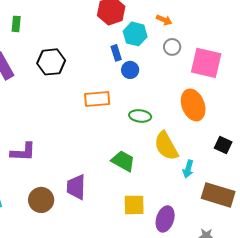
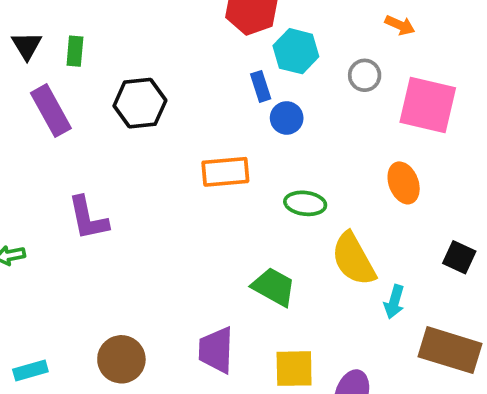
orange arrow: (164, 20) -> (400, 25), moved
green rectangle: (16, 24) -> (75, 51), moved
orange ellipse: (193, 105) -> (404, 183), size x0.7
purple L-shape: (23, 152) -> (88, 218), moved, turned 76
purple trapezoid: (76, 187) -> (216, 350), moved

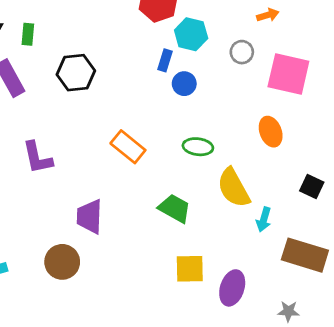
orange arrow: (400, 25) -> (268, 15), turned -40
blue rectangle: (261, 86) -> (165, 60), turned 35
orange rectangle: (225, 172) -> (128, 147), moved, turned 44
purple trapezoid: (216, 350) -> (90, 217), moved

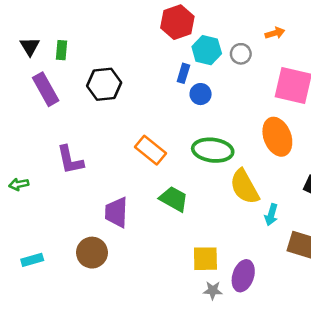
gray circle: (242, 52) -> (241, 54), moved
orange ellipse: (271, 132) -> (277, 137), size x1.4
green ellipse: (198, 147) -> (213, 150), size x1.5
green trapezoid: (175, 208) -> (174, 199), moved
gray star: (288, 311) -> (213, 290), moved

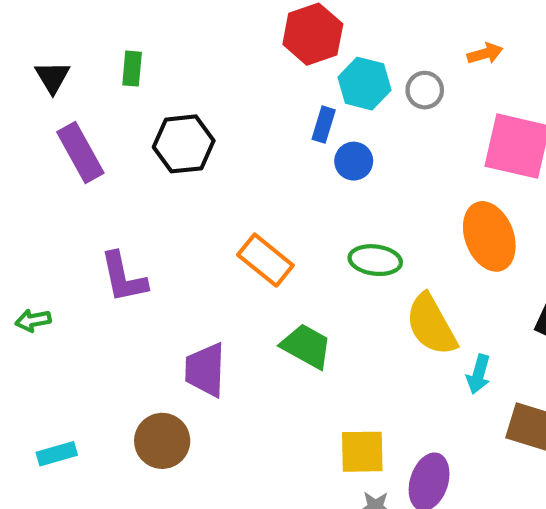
green rectangle: (62, 50) -> (132, 69), moved
green ellipse: (213, 150) -> (375, 260), size x0.7

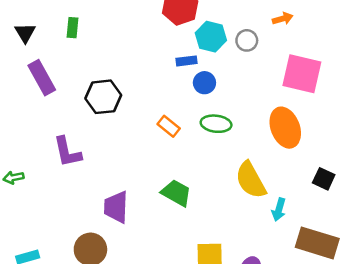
blue rectangle: (324, 125) -> (187, 61), turned 66
black hexagon: (184, 144) -> (103, 97), moved
orange rectangle: (265, 260) -> (169, 126), moved, size x0.7
green ellipse: (375, 260) -> (216, 124), moved

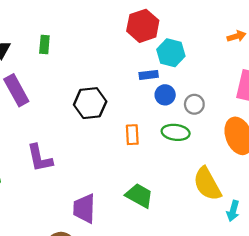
gray circle: (247, 40) -> (194, 104), moved
black hexagon: (103, 97) -> (90, 103), moved
orange rectangle: (169, 126) -> (132, 135), turned 48

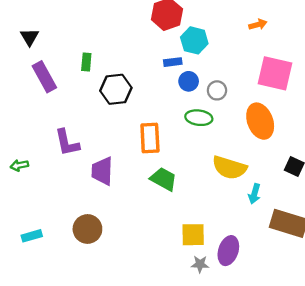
green rectangle: (44, 45) -> (86, 62), moved
orange rectangle: (132, 135) -> (150, 138), moved, size x1.5
yellow semicircle: (207, 184) -> (229, 168), turned -44
purple trapezoid: (84, 208) -> (102, 171), moved

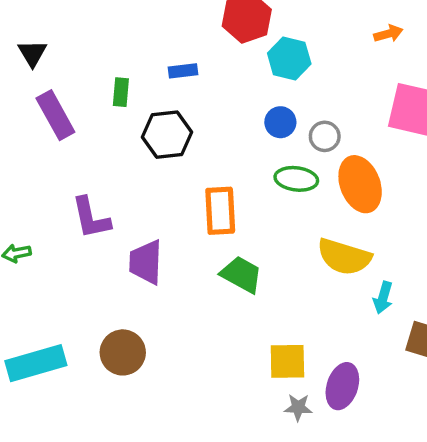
blue rectangle: (173, 62) -> (183, 71), moved
orange ellipse: (260, 121) -> (360, 184), moved
cyan rectangle: (32, 236) -> (36, 363), size x1.8

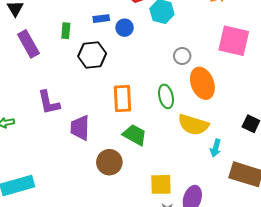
blue circle: (280, 122) -> (125, 28), moved
green ellipse: (296, 179) -> (166, 96), moved, turned 70
brown circle: (123, 352) -> (109, 162), moved

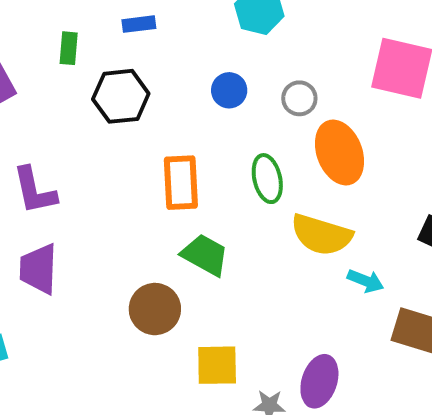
blue circle: (125, 28) -> (229, 90), moved
purple trapezoid: (80, 128) -> (39, 269), moved
cyan arrow: (216, 148) -> (366, 281), turned -84
yellow square: (161, 184) -> (217, 365), moved

